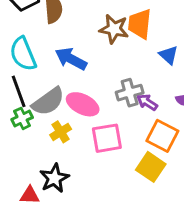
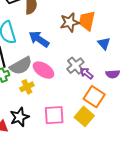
brown star: (114, 29) -> (70, 22), turned -30
gray cross: (130, 93) -> (75, 66), turned -30
pink square: (107, 138) -> (54, 115), moved

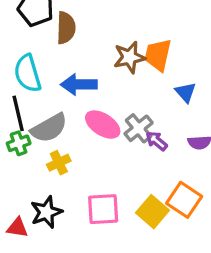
blue arrow: (39, 39) -> (79, 84), turned -35
pink ellipse: (43, 70) -> (103, 125), moved
orange square: (94, 97) -> (184, 200), moved

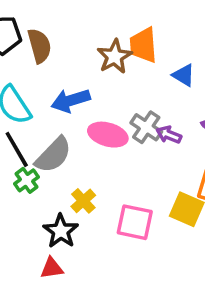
yellow cross: (59, 163) -> (83, 201), moved
pink square: (103, 209) -> (135, 222), turned 32
black star: (46, 212) -> (61, 231), moved

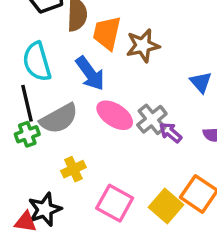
orange trapezoid: (143, 45) -> (107, 33), moved
blue arrow: (71, 100) -> (90, 73), turned -126
black star: (61, 231) -> (45, 209), moved

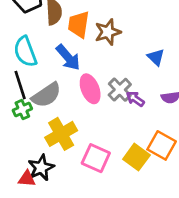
pink ellipse: (115, 115) -> (90, 89), turned 40
yellow cross: (73, 169) -> (61, 134), size x1.6

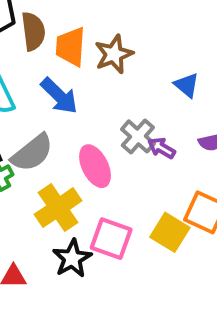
pink ellipse: (90, 89) -> (95, 166), moved
black star: (41, 168) -> (72, 258), moved

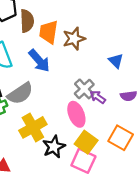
pink ellipse: (95, 166) -> (76, 114), moved
yellow square: (170, 232) -> (86, 142), moved
pink square: (111, 239) -> (83, 161), moved
black star: (72, 258) -> (54, 147), moved

